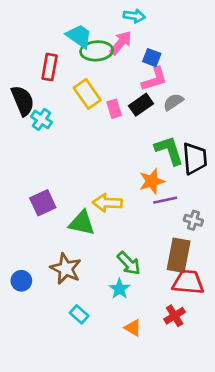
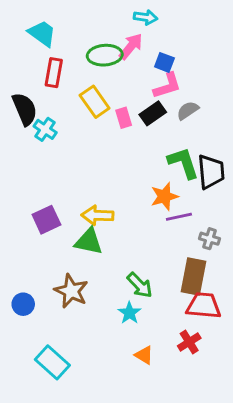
cyan trapezoid: (79, 36) -> (42, 33), moved
yellow arrow: (107, 203) -> (97, 215), moved
cyan rectangle: (79, 314) -> (52, 362), moved, size x1.6

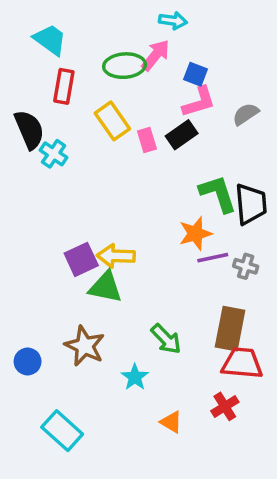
gray semicircle: (188, 110) -> (246, 114), moved
purple square: (46, 220) -> (81, 259), moved
gray cross: (210, 239) -> (246, 266), moved
cyan star: (129, 313) -> (135, 377), moved

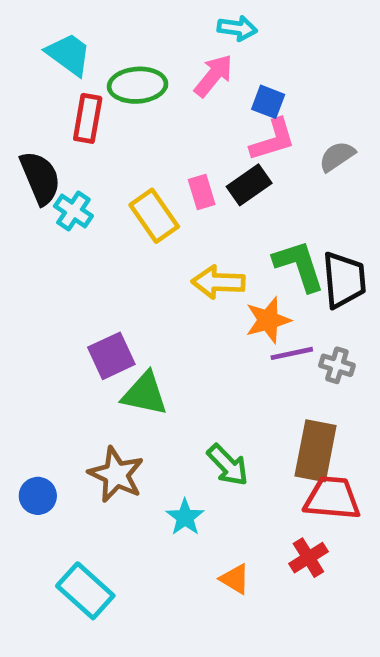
green ellipse: (124, 66) -> (138, 85), moved
yellow rectangle: (112, 121) -> (154, 216), moved
yellow arrow: (116, 256) -> (218, 282), moved

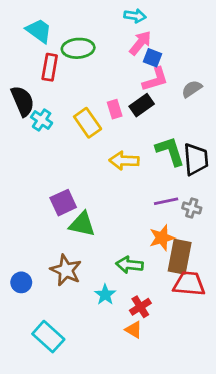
pink arrow: (214, 76) -> (140, 43), moved
orange star: (268, 320) -> (162, 238), moved
green arrow: (228, 465) -> (130, 265), turned 140
red cross: (308, 558) -> (140, 307), moved

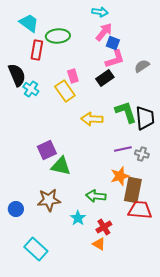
pink rectangle: (115, 109) -> (73, 76), moved
brown star: (66, 270) -> (49, 200), turned -30

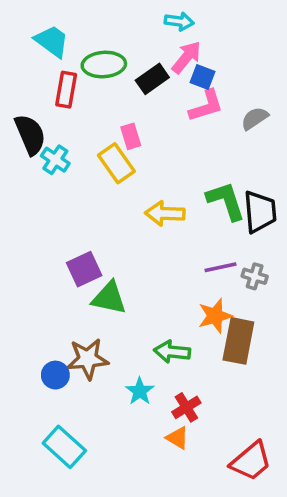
black rectangle: (105, 78) -> (152, 79), moved
blue circle: (16, 209) -> (55, 375), moved
red trapezoid: (140, 210) -> (251, 461), moved, turned 135

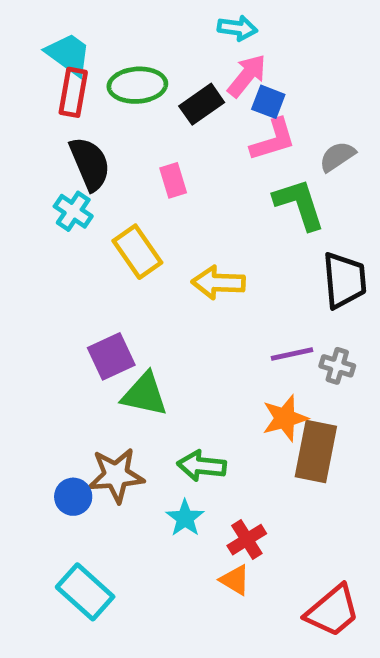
red rectangle: (66, 90) -> (73, 92), moved
black semicircle: (30, 135) -> (90, 164), moved
yellow rectangle: (116, 163) -> (137, 252), moved
green L-shape: (226, 201) -> (299, 204), moved
green arrow: (172, 352) -> (202, 466), moved

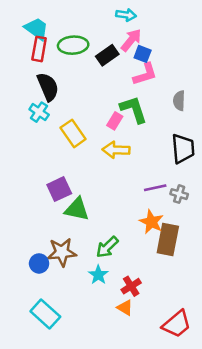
gray semicircle: (337, 157) -> (179, 101), moved, turned -54
pink rectangle: (173, 180) -> (115, 121), moved, turned 48
green L-shape: (299, 204) -> (134, 109), moved
orange star: (285, 418) -> (151, 222), turned -30
green arrow: (202, 466) -> (107, 247), turned -50

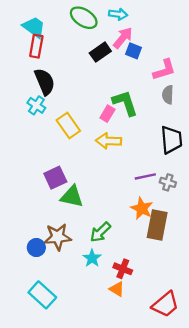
green ellipse: (73, 45) -> (84, 18), moved, turned 36
pink L-shape: (145, 74) -> (164, 70), moved
red cross: (131, 286) -> (123, 269), turned -36

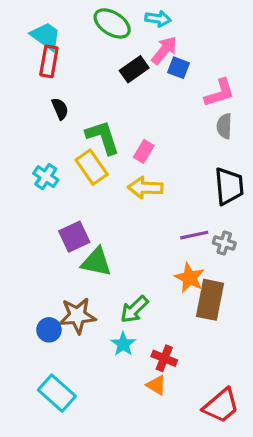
black semicircle: (45, 82) -> (60, 109), size x0.6
green L-shape: (125, 103) -> (103, 137), moved
cyan cross: (36, 105) -> (46, 177), moved

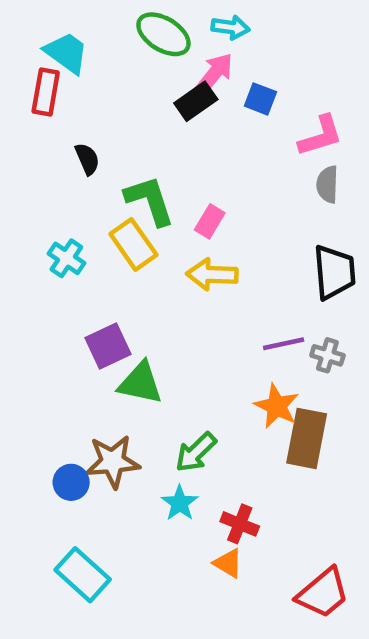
pink arrow: (164, 50) -> (214, 74), moved
red rectangle: (49, 61) -> (46, 92), moved

